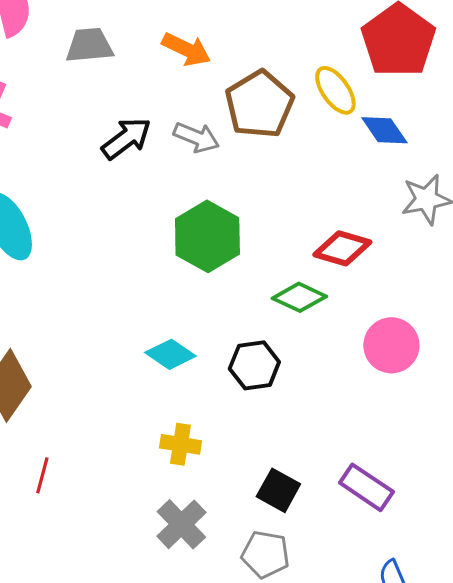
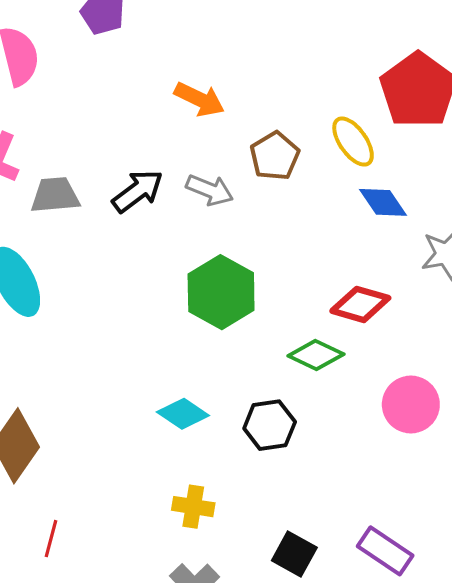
gray trapezoid: (89, 45) -> (55, 195), moved
brown pentagon: (259, 104) -> (275, 156), size x0.7
blue diamond: (384, 130) -> (383, 202), moved

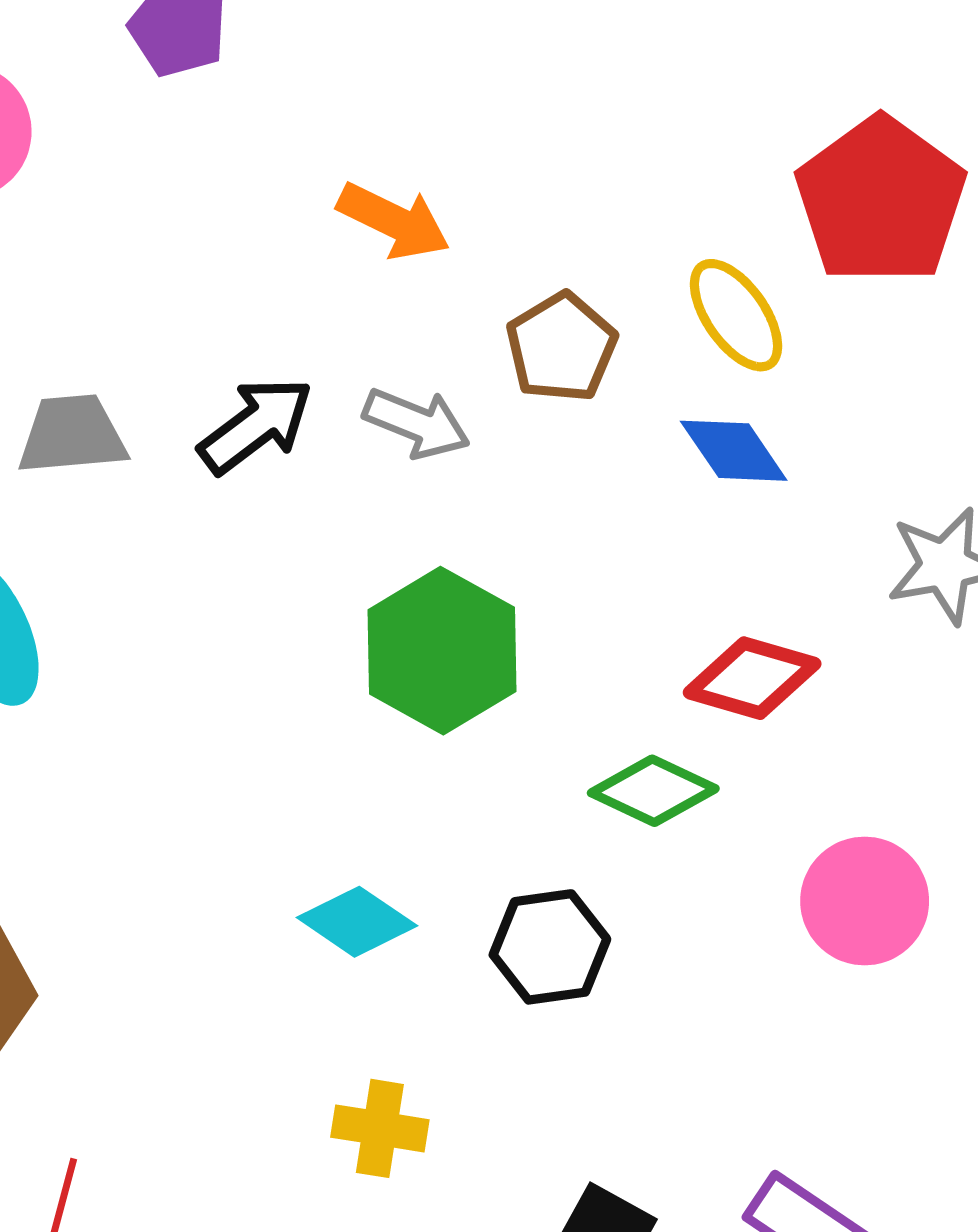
blue diamond: (383, 202) -> (734, 451), moved

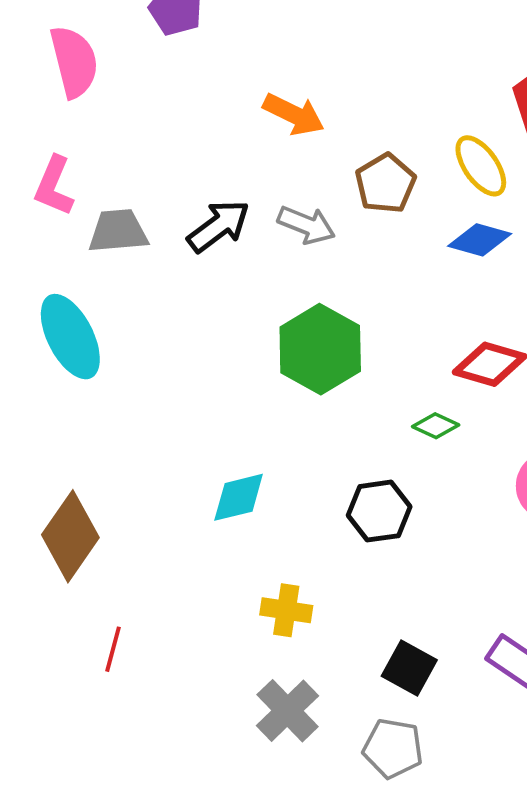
blue diamond: (734, 451) -> (480, 240), turned -40
green diamond: (653, 791) -> (436, 426), size x0.7
cyan diamond: (357, 922) -> (239, 497), moved, turned -48

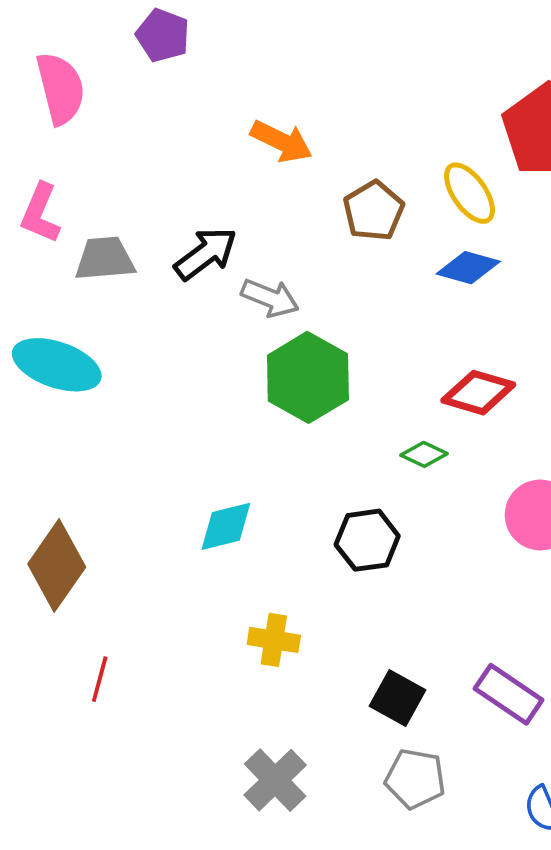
gray arrow: (306, 225) -> (270, 298), moved
cyan ellipse: (70, 337) -> (57, 365), turned -44
gray cross: (287, 711) -> (275, 780), moved
gray pentagon: (393, 748) -> (415, 779), moved

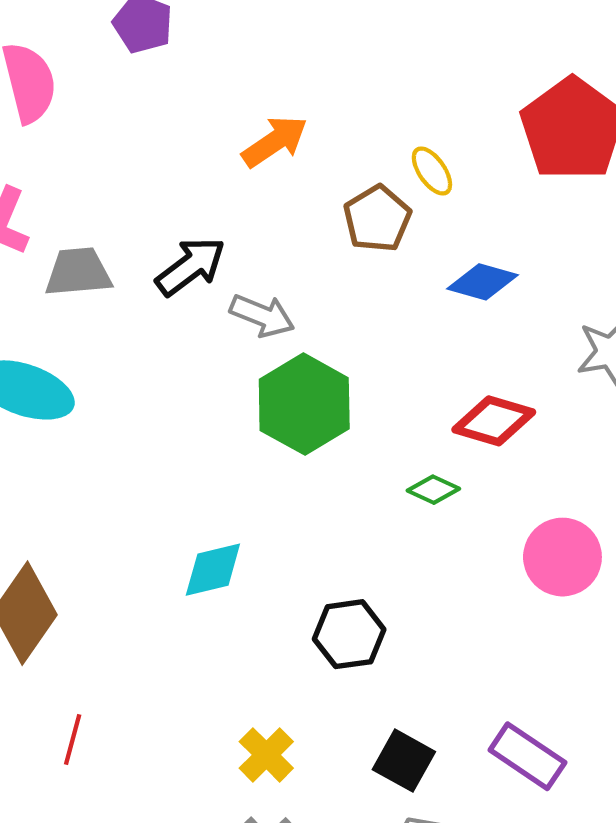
orange arrow: (281, 141) -> (275, 142), turned -60
yellow ellipse: (469, 193) -> (432, 171), moved, size x0.7
black hexagon: (367, 540) -> (349, 634), moved
yellow cross: (274, 640) -> (266, 755), moved, turned 36

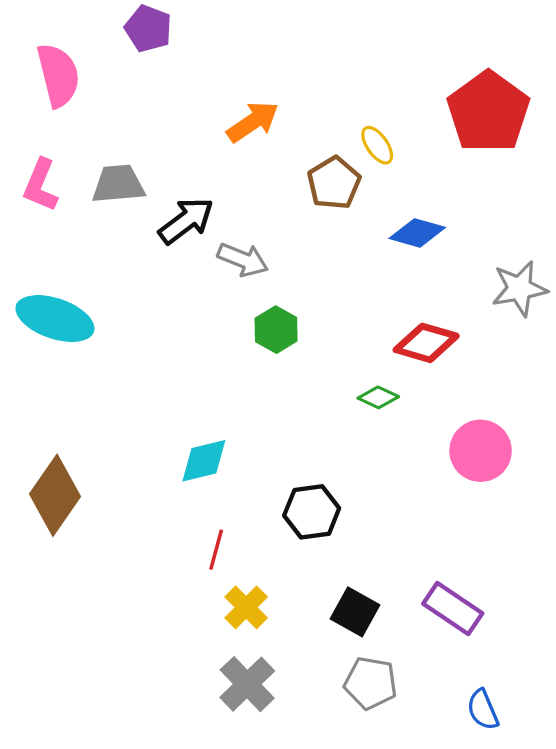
gray trapezoid: (78, 272) -> (118, 184), moved
green hexagon: (304, 404) -> (276, 330), size x0.6
red line: (73, 739) -> (216, 550), moved

